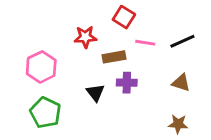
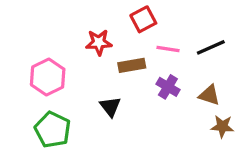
red square: (124, 17) -> (143, 19), turned 30
purple cross: (127, 83) -> (168, 87), moved, turned 30
brown star: (178, 124) -> (222, 126), moved

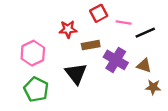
pink line: (168, 49) -> (124, 22), moved
purple cross: (168, 87) -> (116, 60), size x1.5
black triangle: (110, 107) -> (76, 74), size x1.5

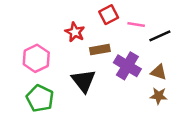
red star: (68, 29) -> (75, 32), turned 30
brown star: (153, 87) -> (159, 96), moved

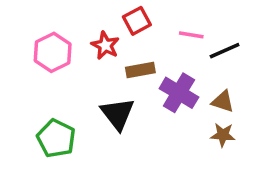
red square: (109, 15) -> (137, 21), moved
pink hexagon: (36, 58) -> (53, 52), moved

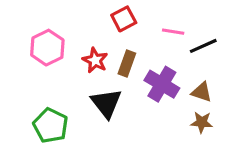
red star: (105, 45) -> (95, 60), moved
brown rectangle: (140, 70) -> (127, 63), turned -60

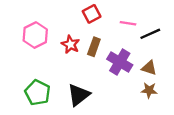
black triangle: (106, 103) -> (79, 95), moved, turned 30

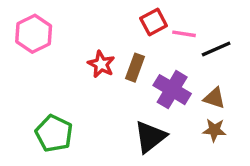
red square: (92, 14) -> (154, 22), moved
pink hexagon: (35, 35) -> (34, 34), moved
black triangle: (79, 95) -> (150, 137), moved

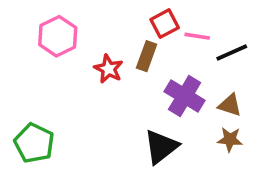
pink hexagon: (34, 34) -> (58, 36), moved
brown rectangle: (135, 68) -> (147, 56), moved
green pentagon: (54, 133) -> (34, 143), moved

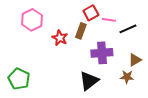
purple cross: (185, 96) -> (102, 53), turned -35
brown triangle: (230, 105) -> (135, 60), moved, turned -48

